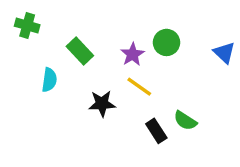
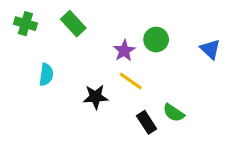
green rectangle: (80, 51) -> (73, 24), moved

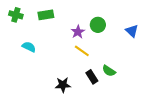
green rectangle: (73, 24) -> (46, 15), turned -56
cyan semicircle: (46, 75) -> (29, 47), turned -72
black star: (96, 97) -> (63, 85), moved

